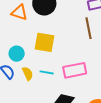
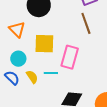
orange triangle: (19, 13) -> (17, 29), moved, turned 36
pink rectangle: (75, 70) -> (70, 57), moved, turned -55

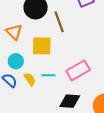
brown line: (86, 23) -> (59, 22), moved
pink rectangle: (70, 57) -> (78, 70), moved, turned 45

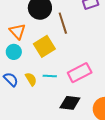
yellow square: (42, 46) -> (44, 46), turned -35
cyan circle: (16, 61) -> (14, 52), moved

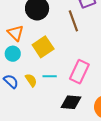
brown line: (63, 23) -> (73, 21), moved
pink rectangle: (80, 73) -> (79, 72), turned -35

